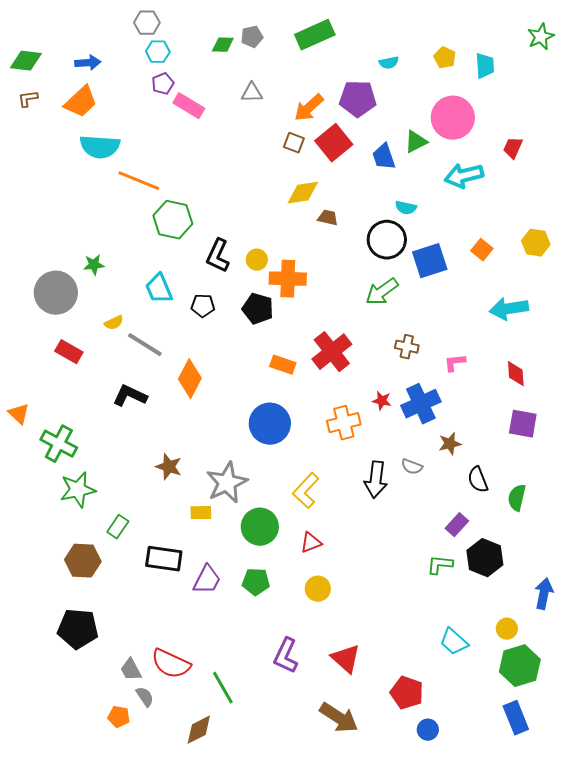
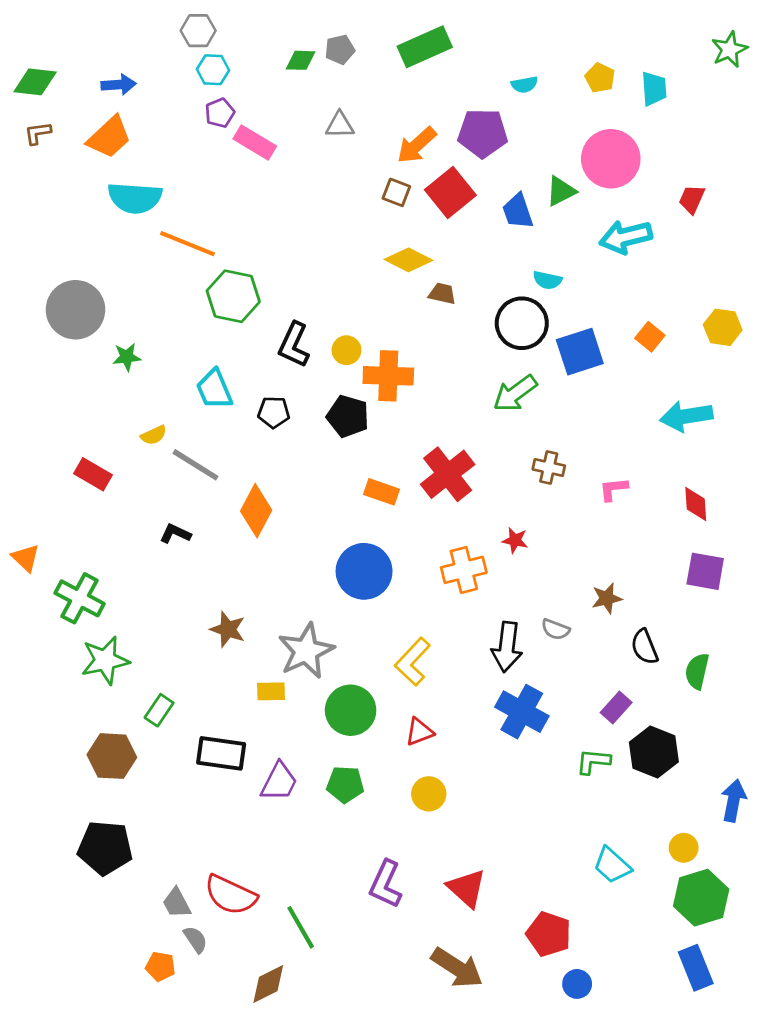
yellow diamond: (303, 193) -> (409, 260), turned 36
gray circle: (56, 293) -> (75, 310), moved
black L-shape: (130, 396) -> (175, 534), size x0.7
blue cross: (421, 404) -> (522, 712), moved, turned -36

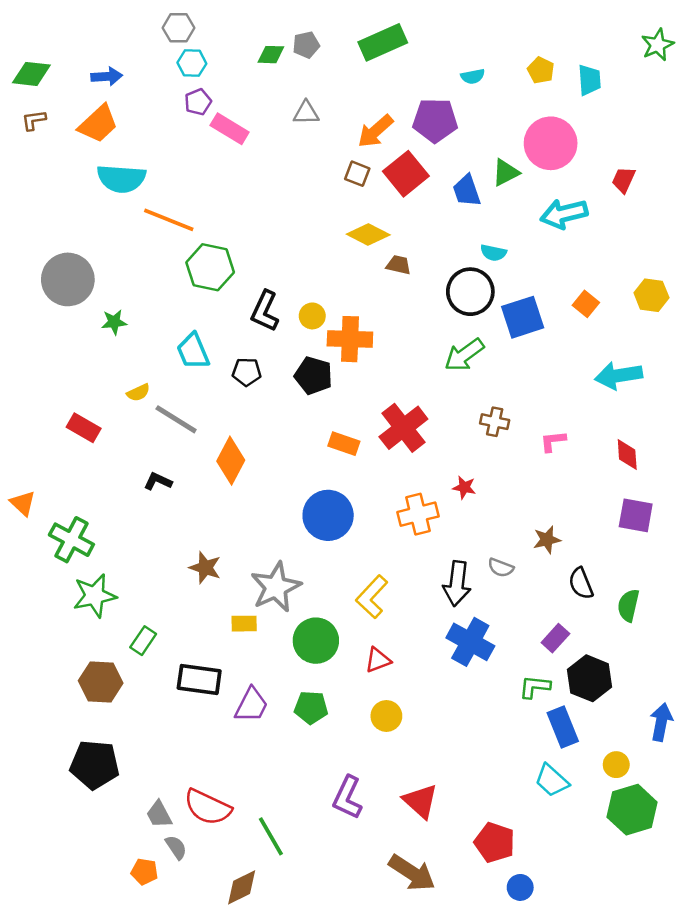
blue rectangle: (696, 968) -> (563, 727), moved

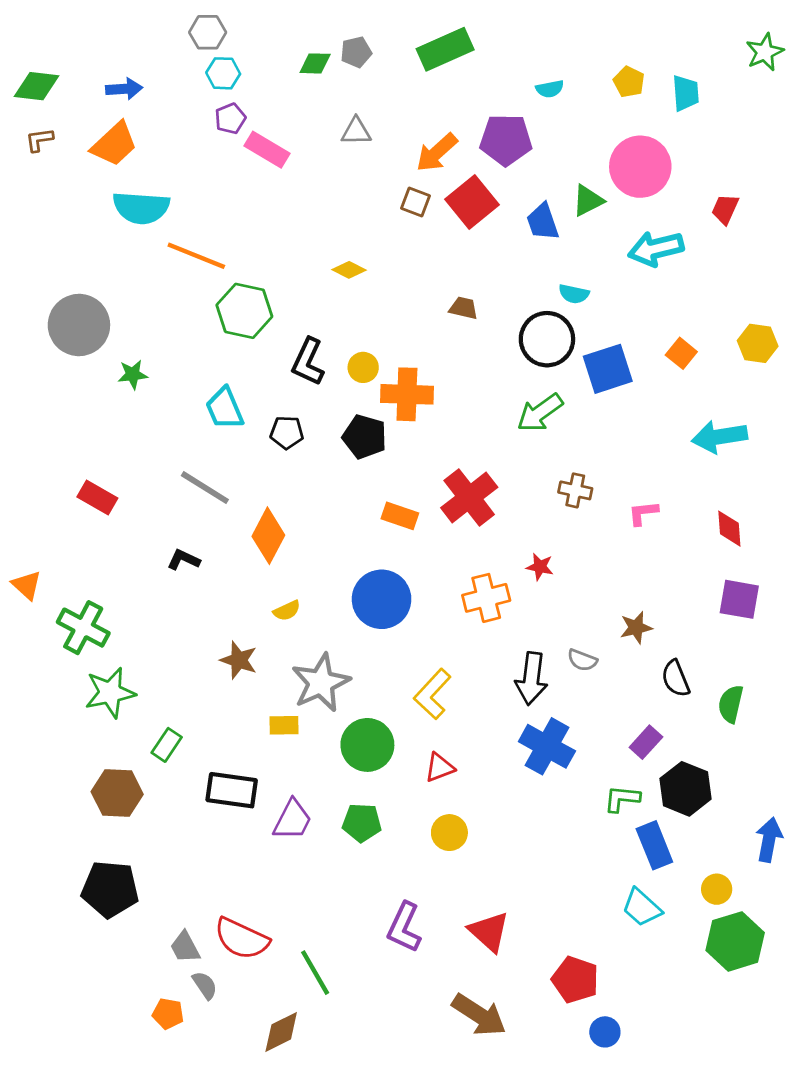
yellow diamond: (368, 234) -> (349, 270), moved, size x0.7
yellow semicircle: (138, 393) -> (287, 611), moved

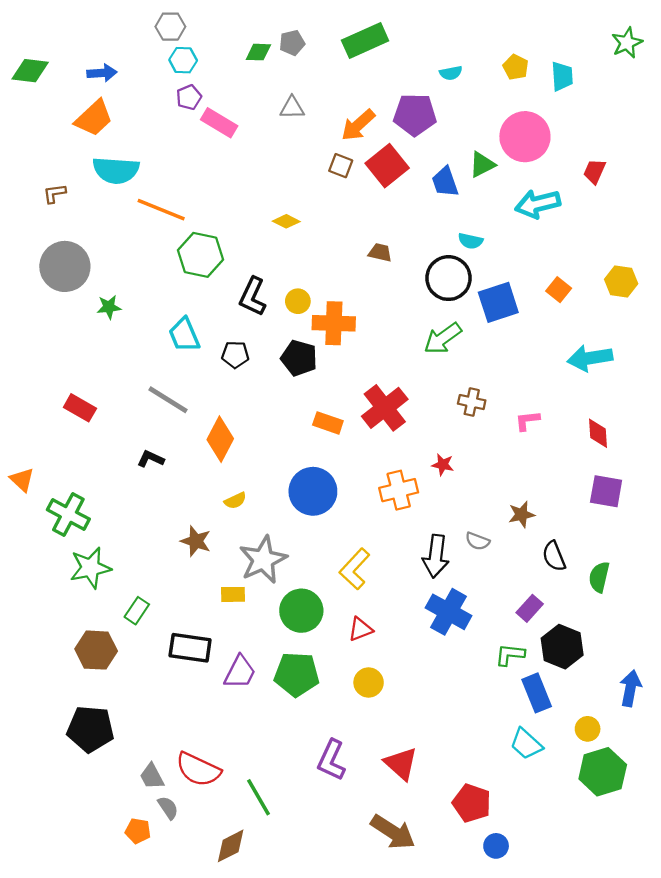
brown L-shape: (39, 140) -> (54, 193), moved
green pentagon: (362, 823) -> (297, 674), size x1.4

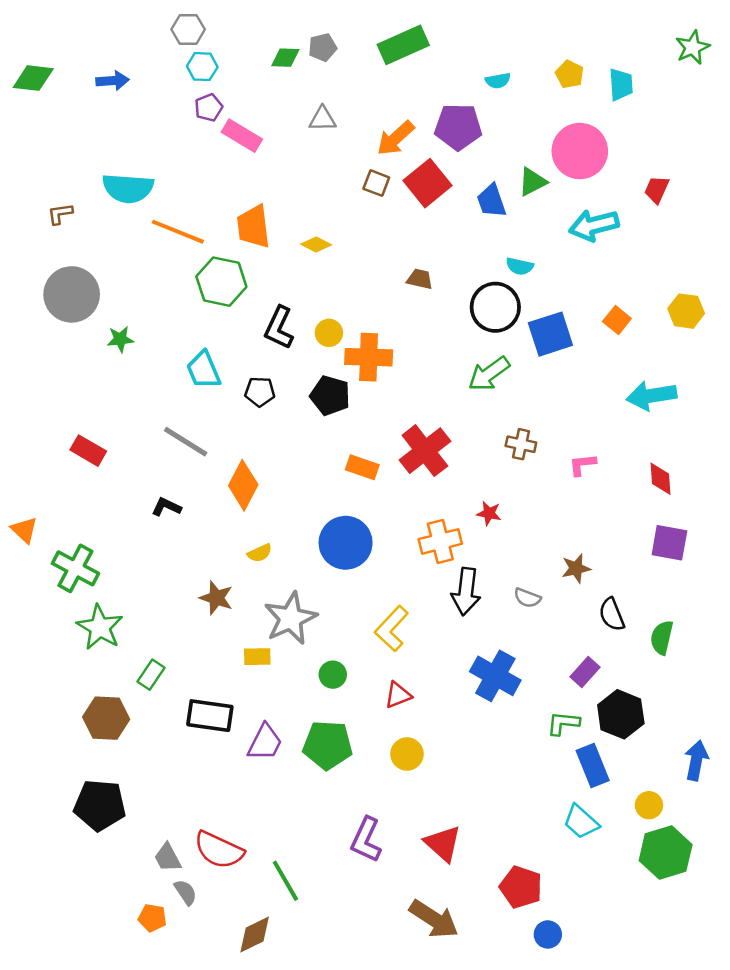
orange trapezoid: (94, 118) -> (253, 227), moved, turned 126
black arrow: (436, 556) -> (466, 591), moved
green star: (90, 568) -> (100, 627), turned -30
green circle: (301, 611) -> (333, 675), size x0.6

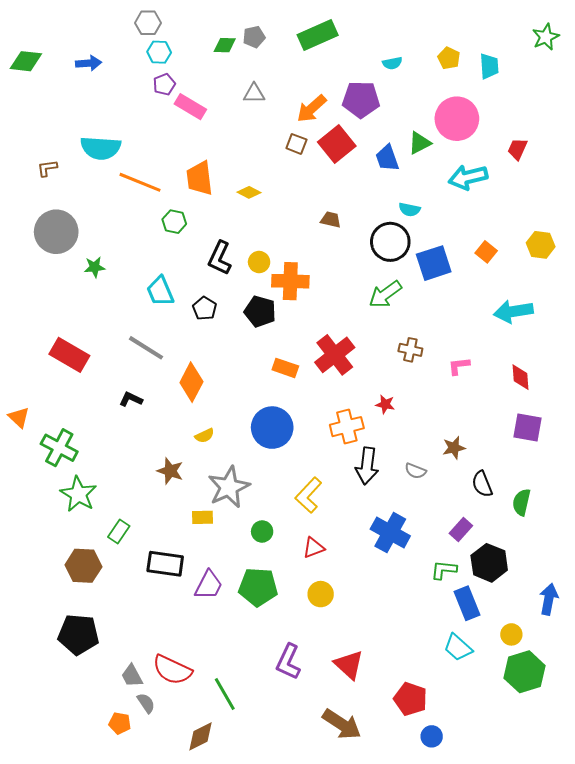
green hexagon: (221, 282) -> (174, 222), size x0.6
black pentagon: (260, 392) -> (205, 308), turned 30
red rectangle: (88, 451) -> (69, 355), size x1.4

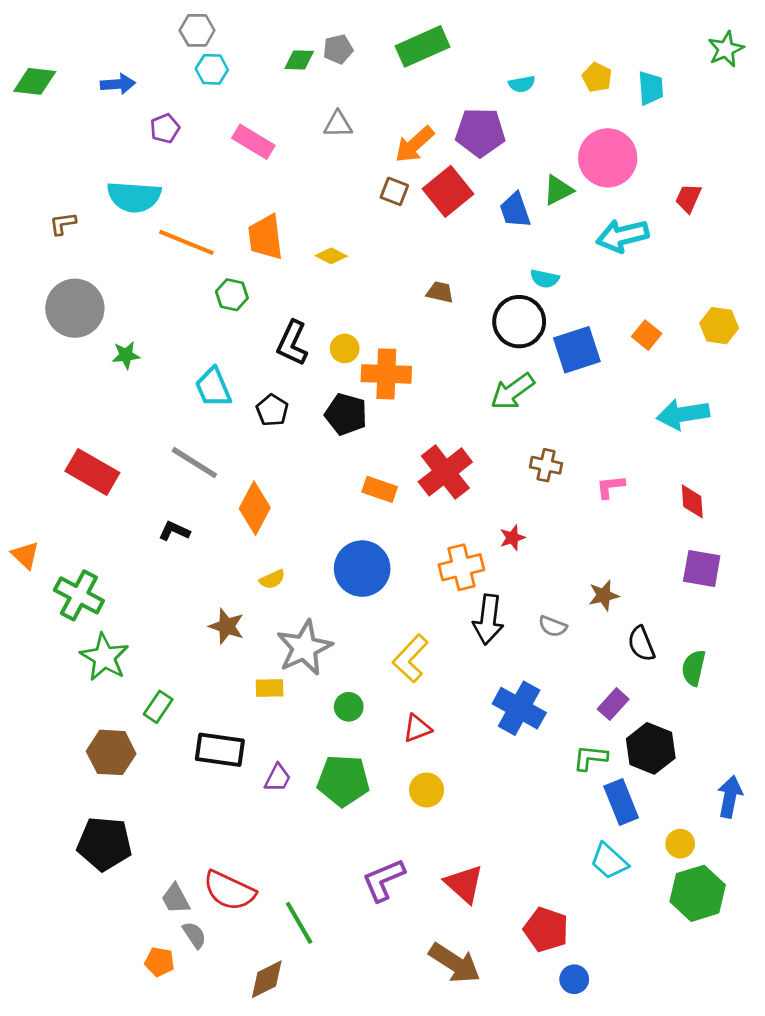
purple pentagon: (164, 84) -> (165, 128), moved
red star: (385, 404) -> (512, 538), turned -30
purple trapezoid: (209, 585) -> (278, 778), size x0.7
purple L-shape: (288, 662) -> (384, 880), turned 42

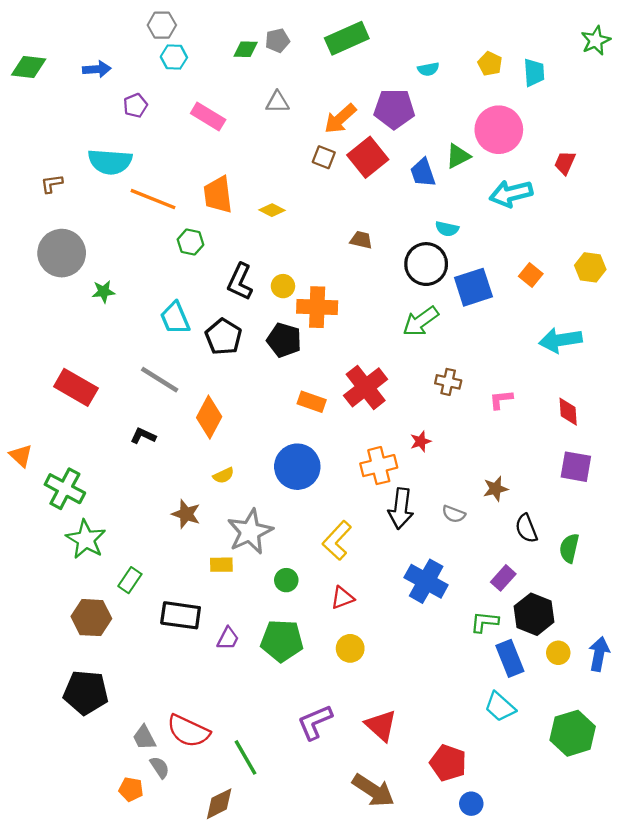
black pentagon: (272, 410) -> (224, 337), size x1.4
yellow circle: (680, 844) -> (558, 653), moved

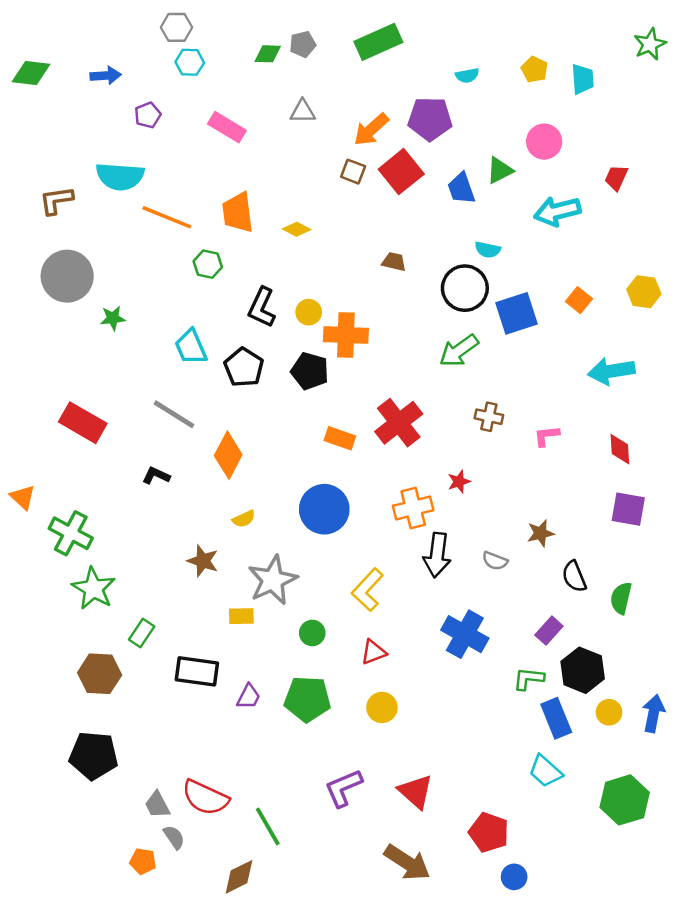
pink circle: (499, 130) -> (544, 142), size x0.7
brown L-shape: (52, 184) -> (56, 200), size x1.4

